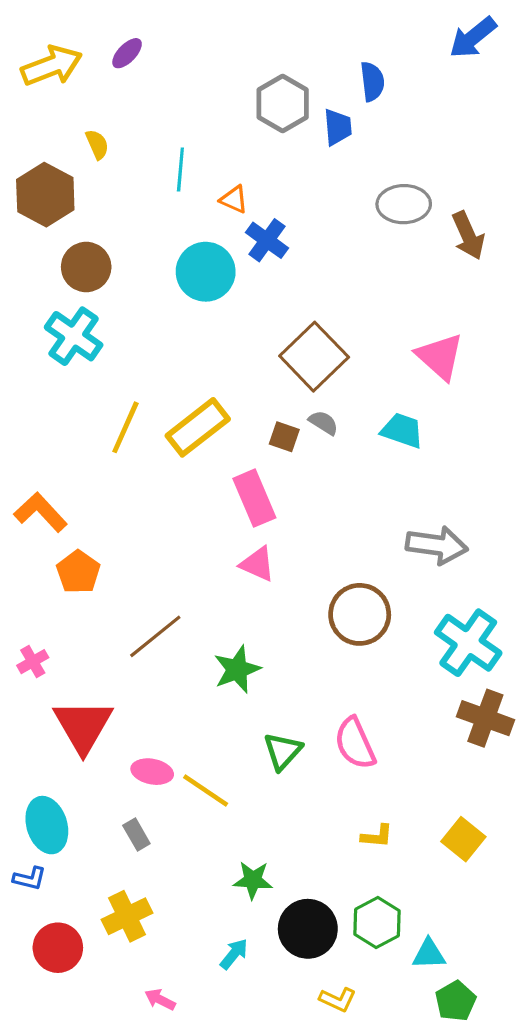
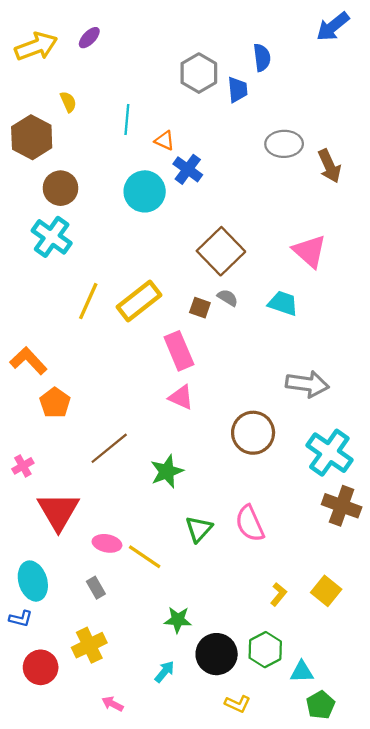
yellow L-shape: (377, 836) -> (279, 594), moved, turned -55

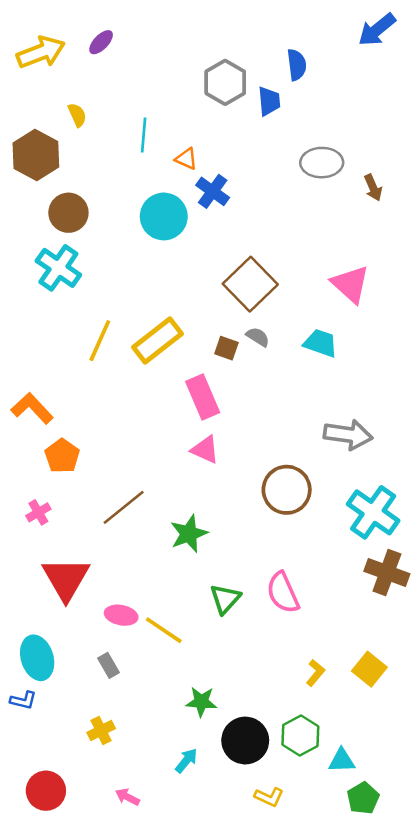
brown arrow: (329, 166) -> (373, 188), size x0.7
pink cross: (23, 466) -> (38, 512), moved
yellow cross: (89, 645) -> (101, 730), size x0.7
red circle: (41, 667) -> (46, 791), moved

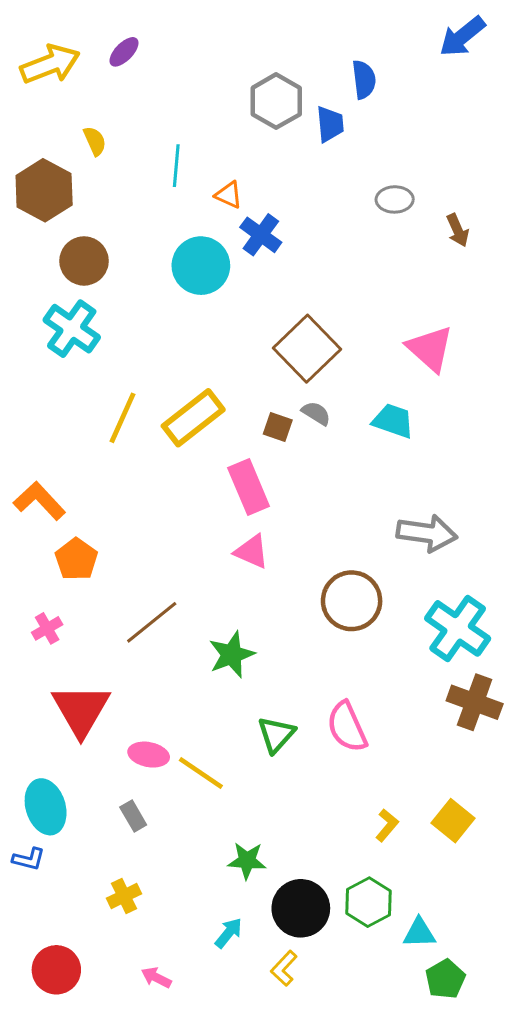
gray ellipse: (322, 163) -> (395, 199), size x0.7
yellow L-shape: (269, 797) -> (284, 968), moved, turned 108

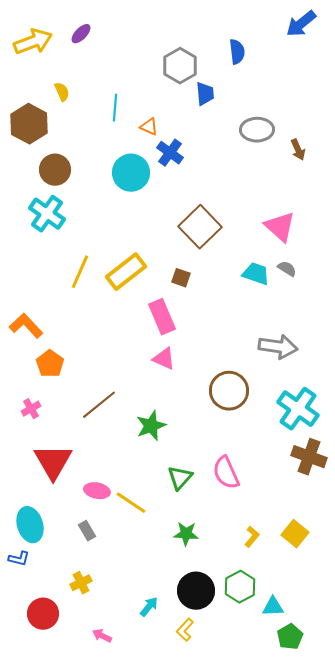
blue trapezoid: (330, 124) -> (205, 94), moved
gray ellipse: (395, 199) -> (257, 130), size x1.4
gray semicircle: (316, 413) -> (287, 269), moved
green star: (247, 861) -> (186, 534), moved
red circle: (56, 970) -> (43, 614), moved

